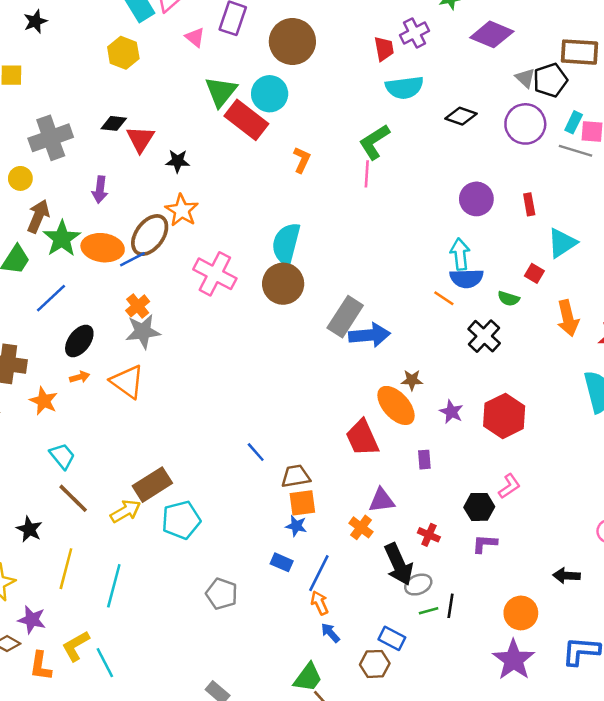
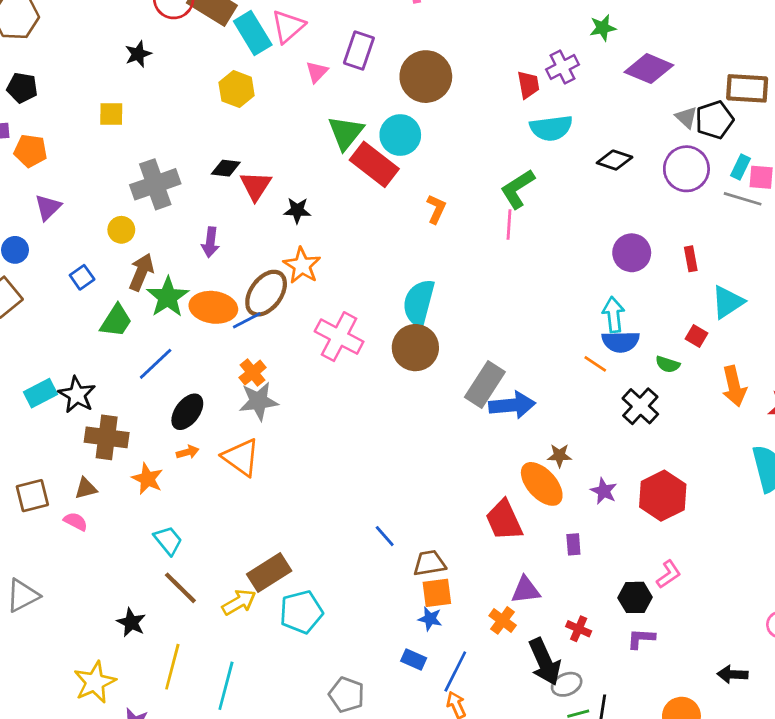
pink triangle: (195, 37) -> (317, 72), turned 35

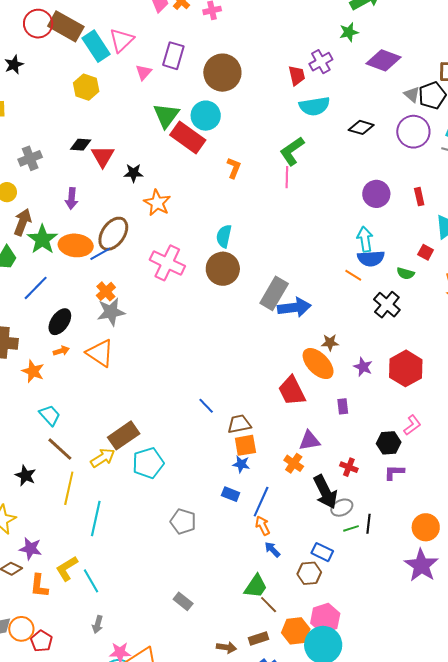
gray cross: (155, 184) -> (30, 158), size x0.7
orange star: (302, 266) -> (157, 203), moved
cyan semicircle: (419, 303) -> (224, 236), size x0.7
yellow line: (172, 667) -> (69, 488), moved

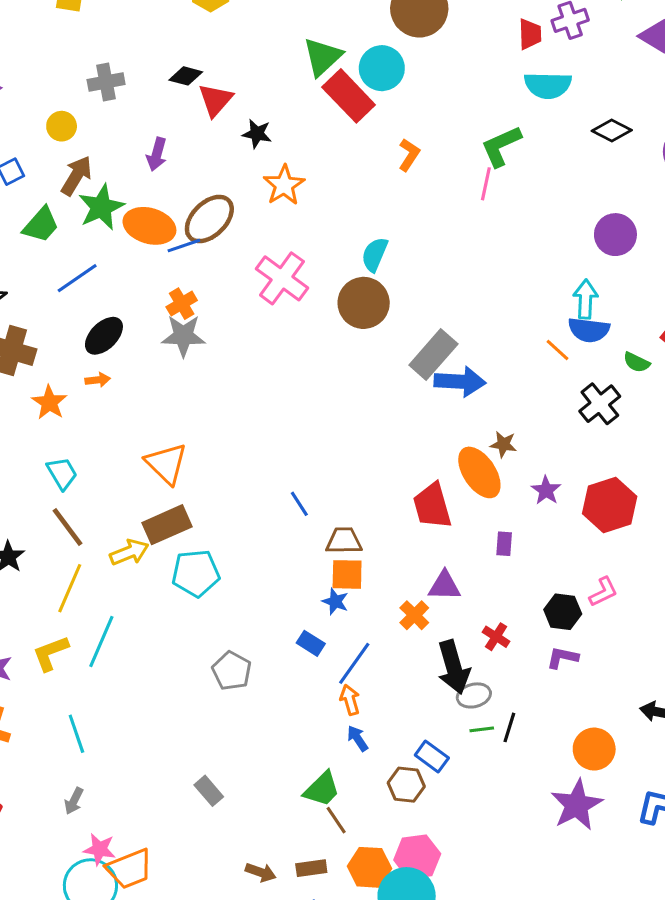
orange triangle: (100, 353) -> (166, 464), moved
yellow L-shape: (67, 568) -> (50, 653), moved

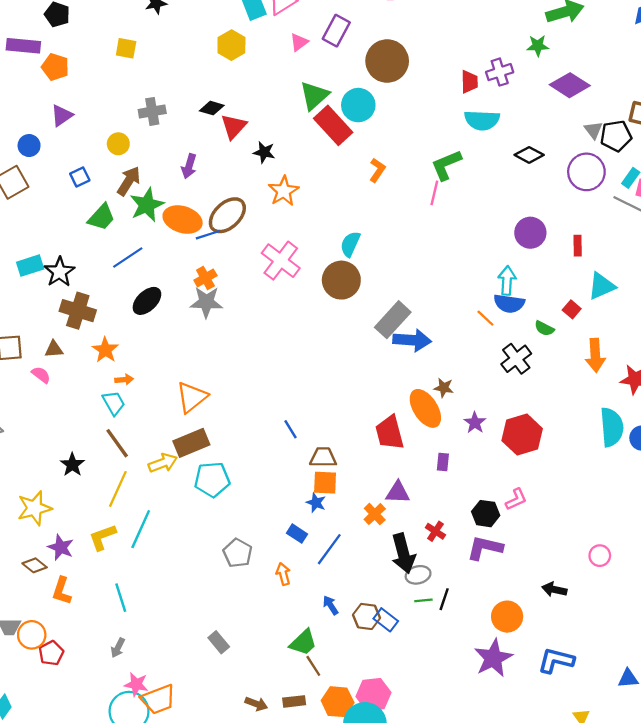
orange arrow: (98, 380) -> (124, 380), moved
orange triangle: (166, 464) -> (192, 397), turned 36
purple L-shape: (562, 658) -> (485, 548), size x1.5
orange arrow: (350, 700) -> (283, 574), moved
brown hexagon: (406, 785) -> (367, 616), moved

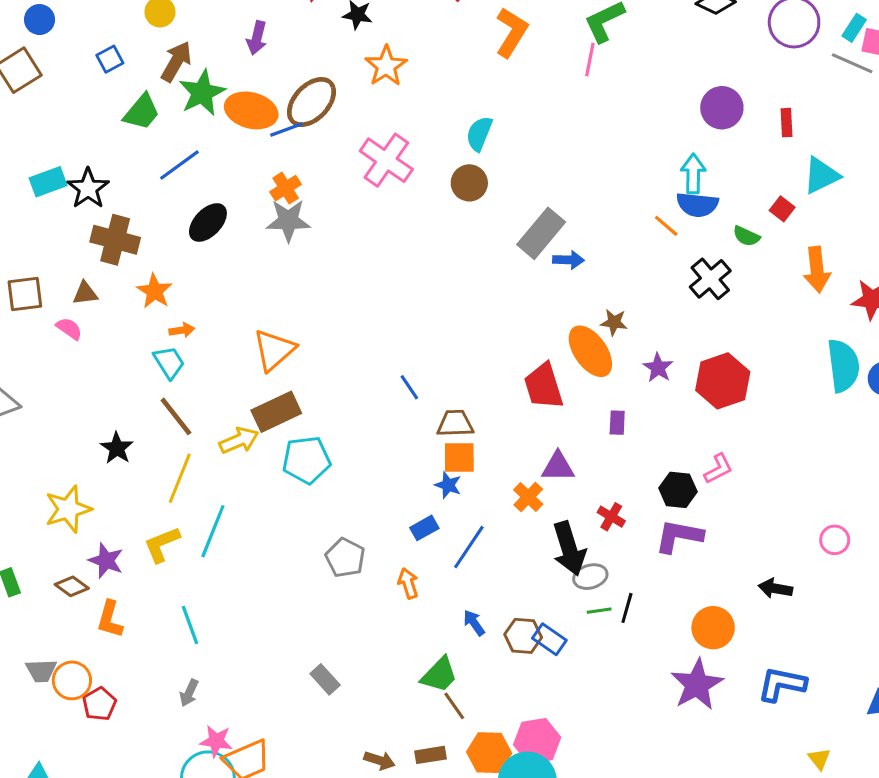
orange L-shape: (377, 170) -> (512, 32), size x1.5
brown circle: (341, 280) -> (469, 183), size x0.7
blue arrow: (412, 340) -> (569, 260), size x0.6
blue rectangle: (297, 534) -> (424, 528), turned -60

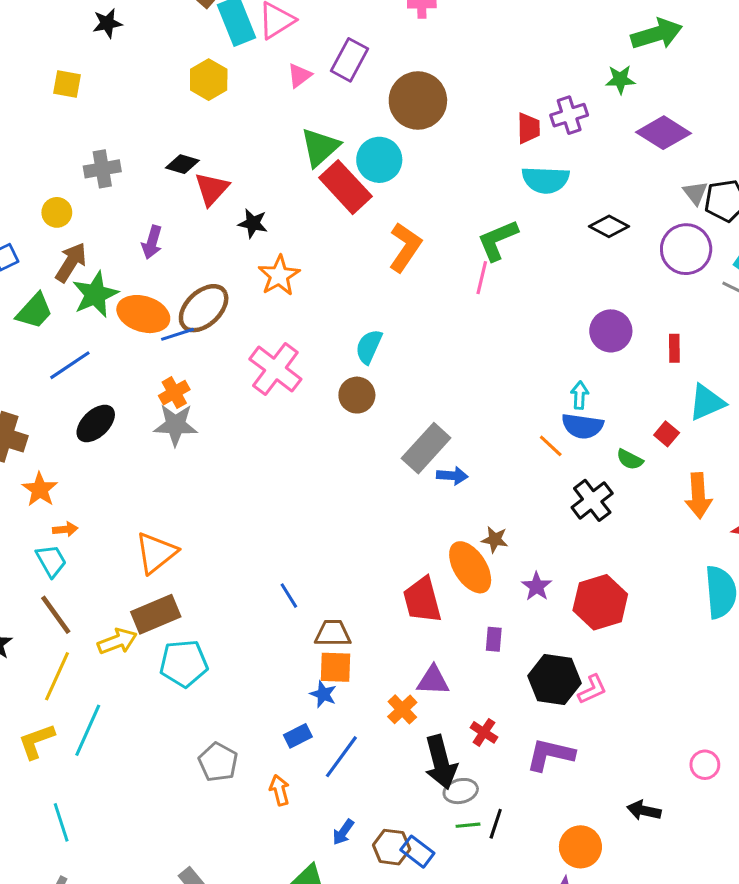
cyan arrow: (693, 174) -> (580, 395), size x0.7
black hexagon: (678, 490) -> (554, 680), moved, size x1.4
blue arrow: (474, 623) -> (343, 832), turned -112

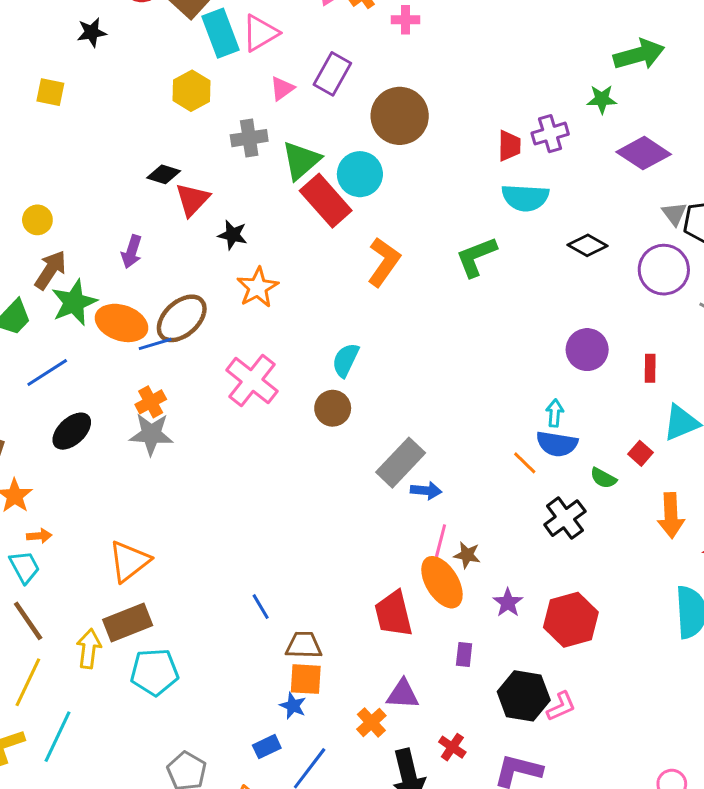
gray cross: (102, 169) -> (249, 138), moved
pink line: (482, 278) -> (441, 541), moved
yellow arrow: (117, 641) -> (89, 649), turned -63

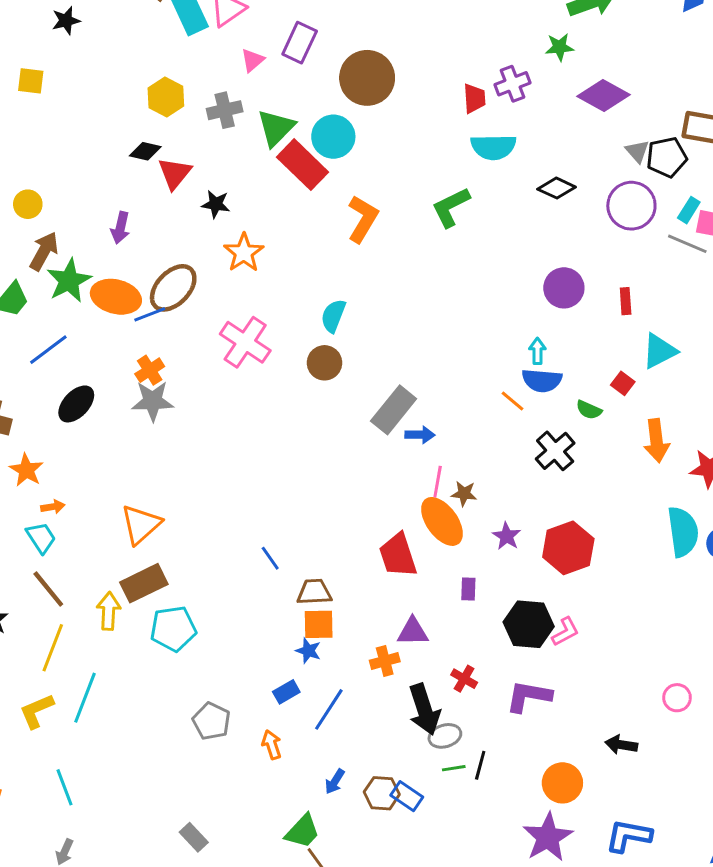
yellow hexagon: (192, 91) -> (166, 97), moved
orange cross: (371, 722) -> (385, 661), turned 32

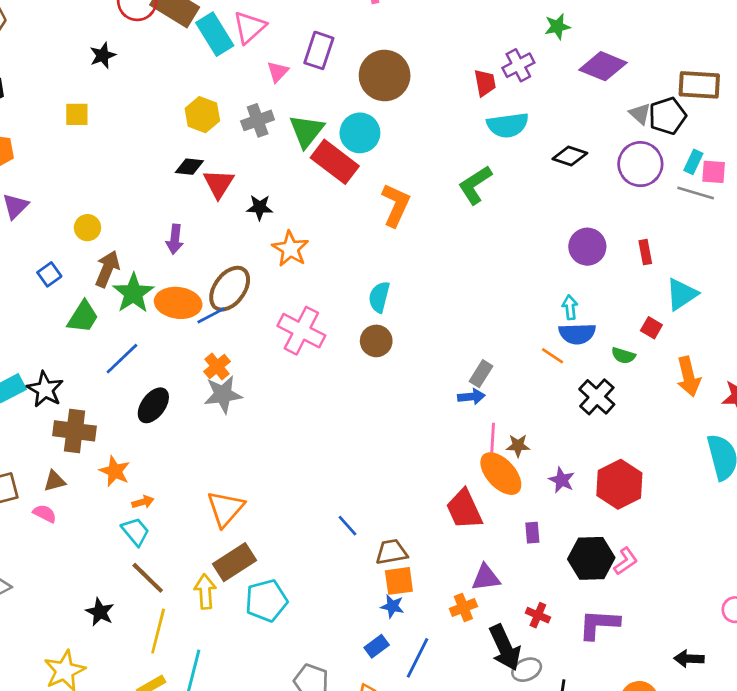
gray rectangle: (394, 410) -> (481, 374), moved, size x0.6

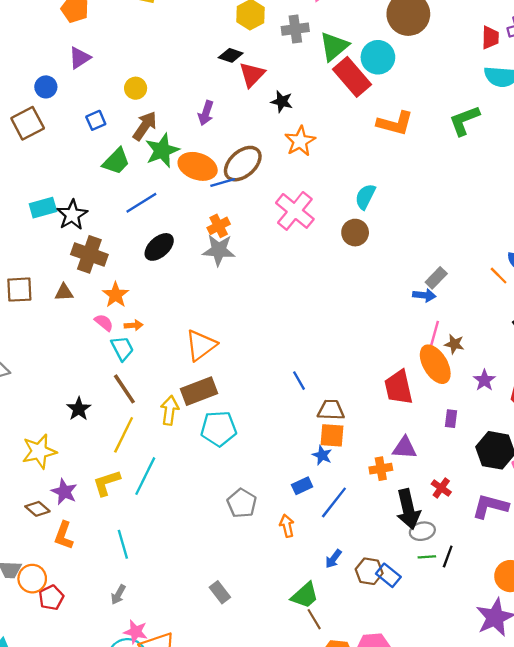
orange L-shape: (396, 205) -> (395, 123), turned 69
pink semicircle: (45, 514) -> (104, 323), moved

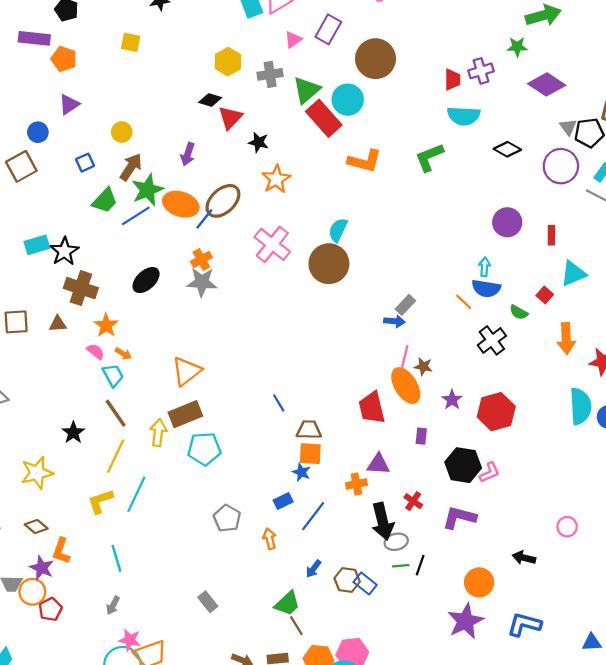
blue line: (223, 182) -> (204, 219), turned -35
blue line: (141, 203) -> (136, 216), moved
brown circle: (355, 233) -> (329, 264), size x1.6
orange arrow: (134, 325) -> (123, 354), turned 35
purple star: (64, 492) -> (42, 568), moved

